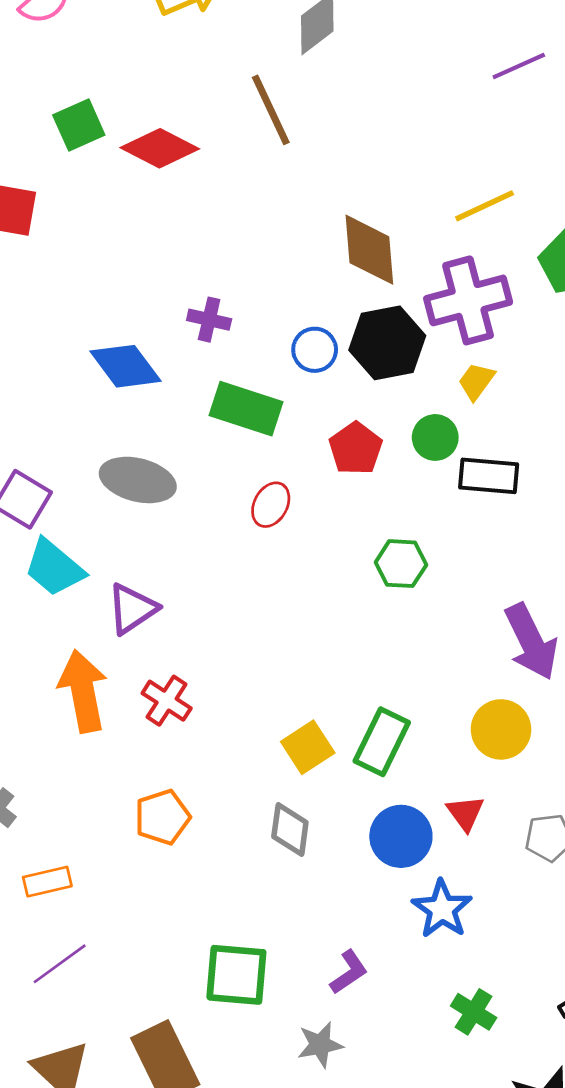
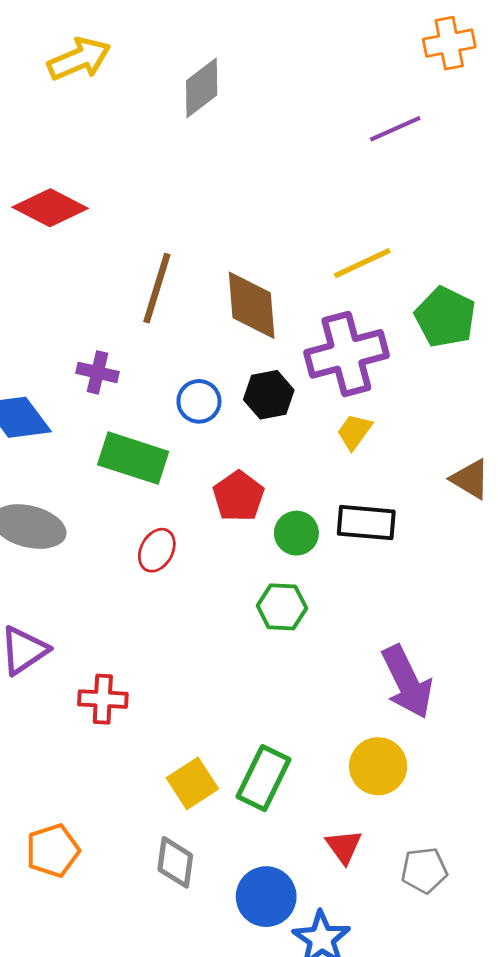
brown line: (271, 110) -> (157, 288), moved, turned 42
black hexagon: (387, 343) -> (269, 395), size x0.7
green circle: (435, 437) -> (296, 533), moved
red cross: (167, 701) -> (103, 699), moved, turned -30
blue circle: (401, 836) -> (266, 897), moved

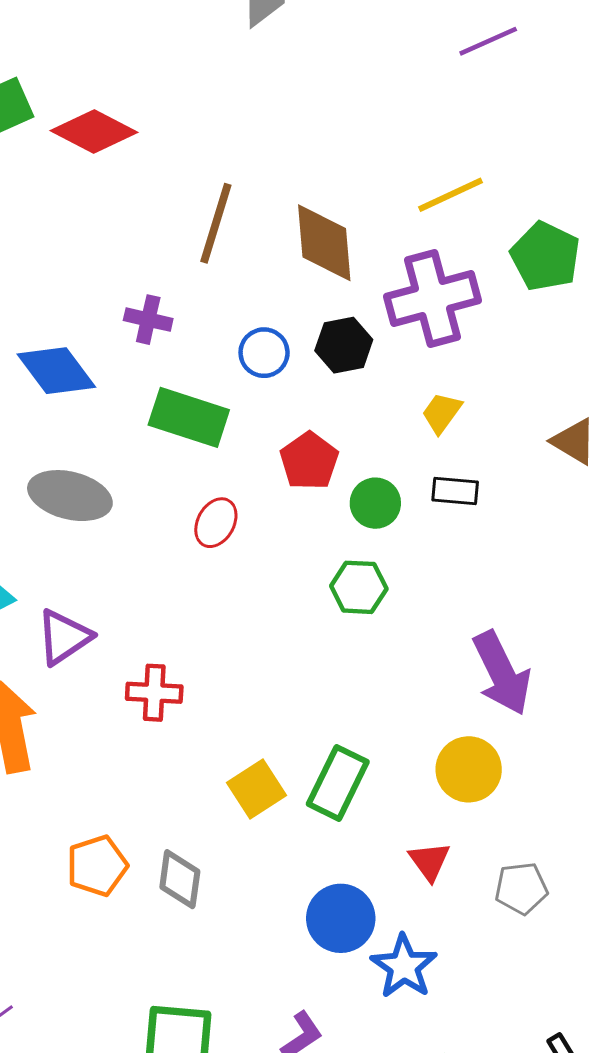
yellow trapezoid: (354, 432) -> (442, 413), moved
black rectangle: (366, 523) -> (455, 491), size x0.7
gray diamond: (175, 862) -> (180, 879), moved

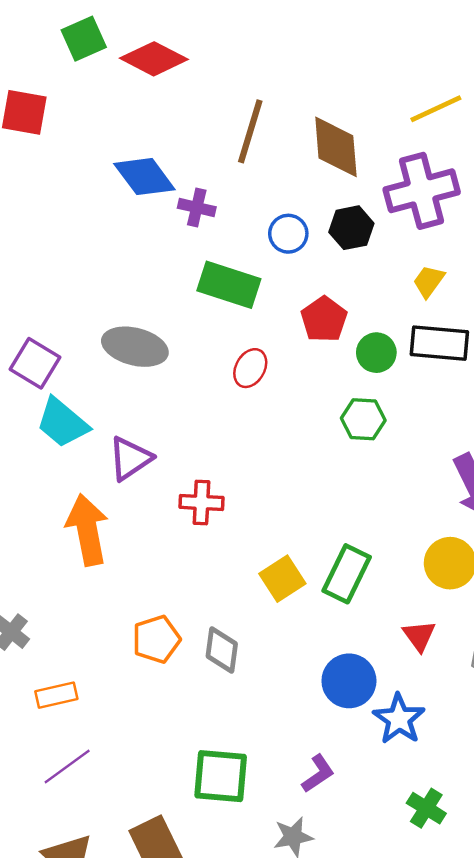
blue diamond: (56, 371) -> (144, 177), moved
black rectangle: (455, 491) -> (439, 343), size x1.6

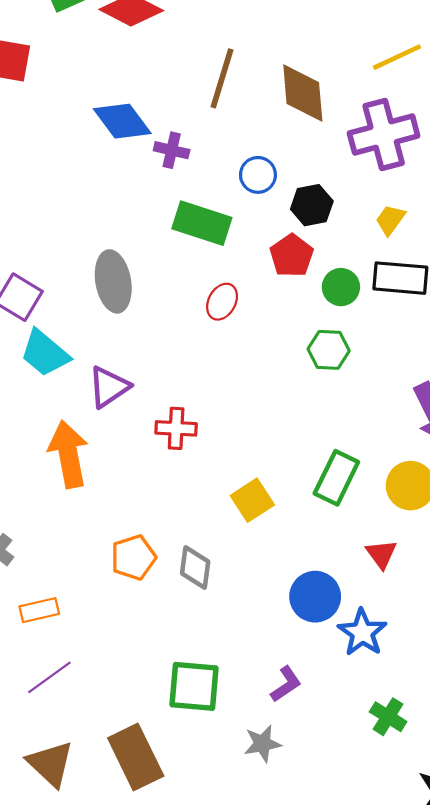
black hexagon: (351, 228) -> (312, 205), moved
gray ellipse: (135, 347) -> (113, 281), turned 66
green rectangle: (347, 574) -> (336, 478), moved

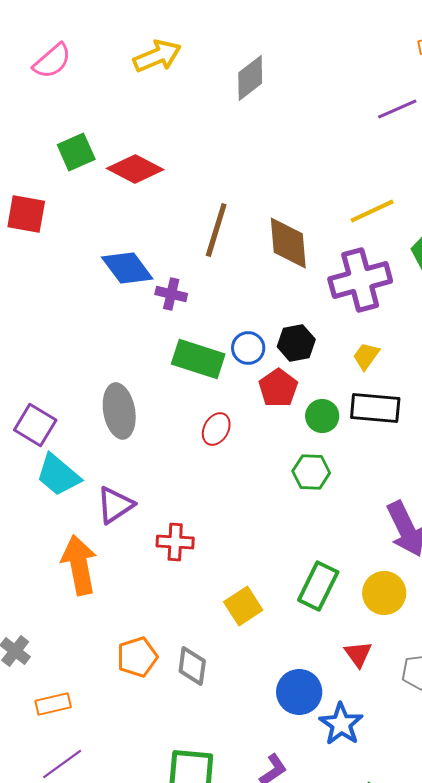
blue circle: (258, 175) -> (248, 348), moved

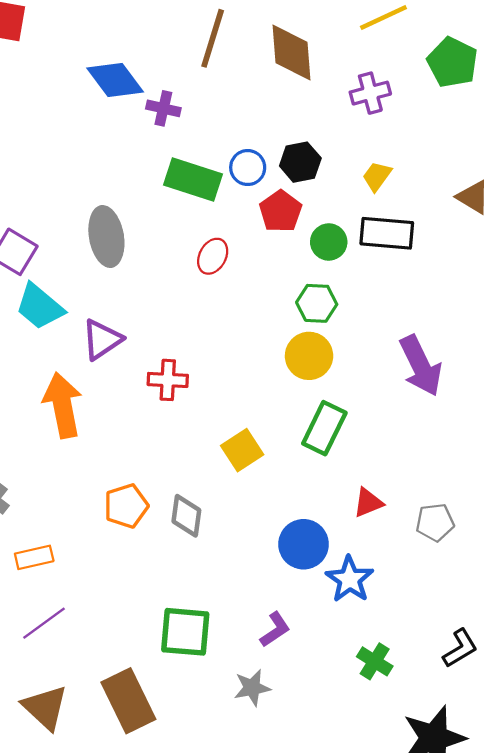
purple cross: (360, 280) -> (370, 93), size x0.6
yellow circle: (384, 593) -> (309, 356), moved
red triangle: (358, 654) -> (368, 503), turned 44

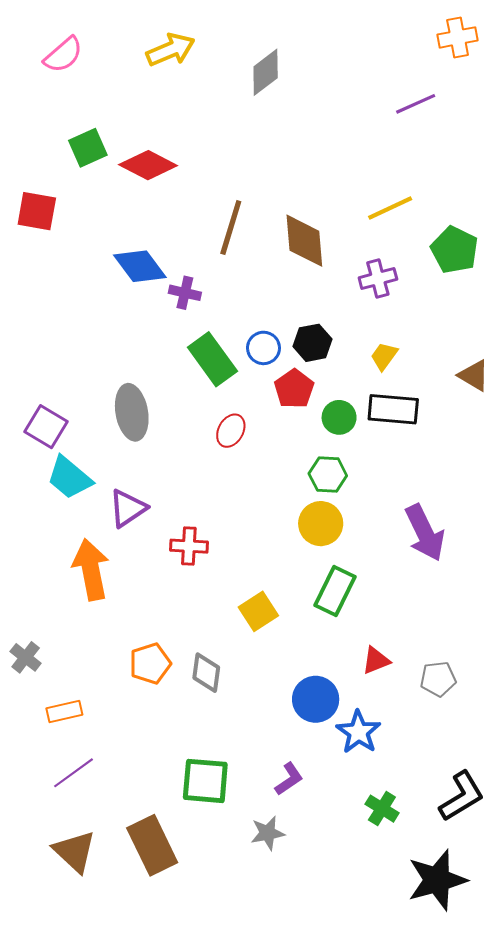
green rectangle: (193, 180) -> (212, 359), turned 36
black L-shape: (460, 648) -> (462, 796), size x1.4

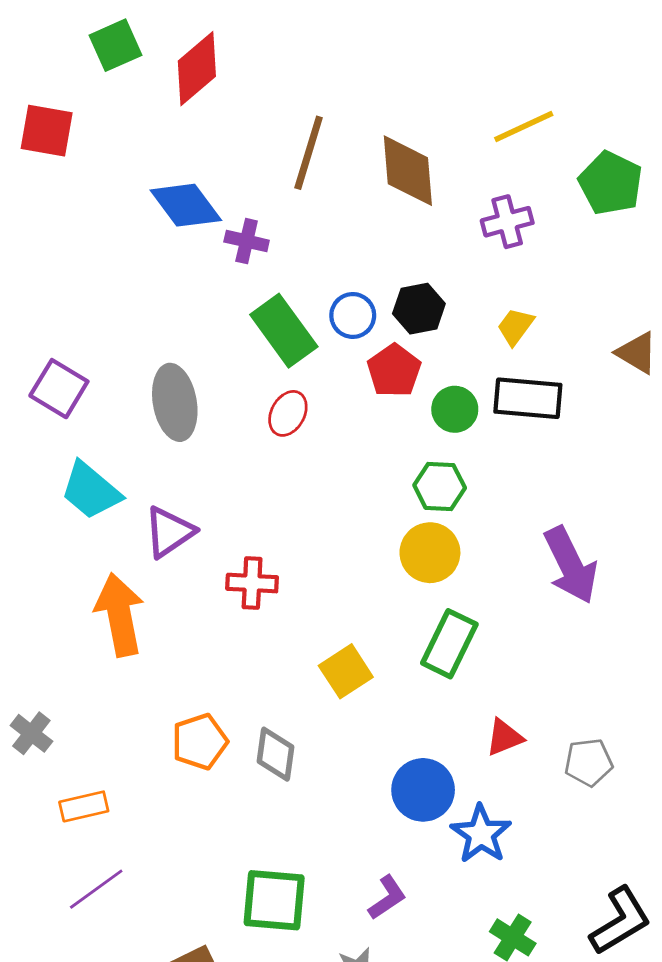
red diamond: (148, 165) -> (197, 69), turned -68
purple square: (46, 427) -> (59, 389), moved
red ellipse: (231, 431) -> (288, 413), moved

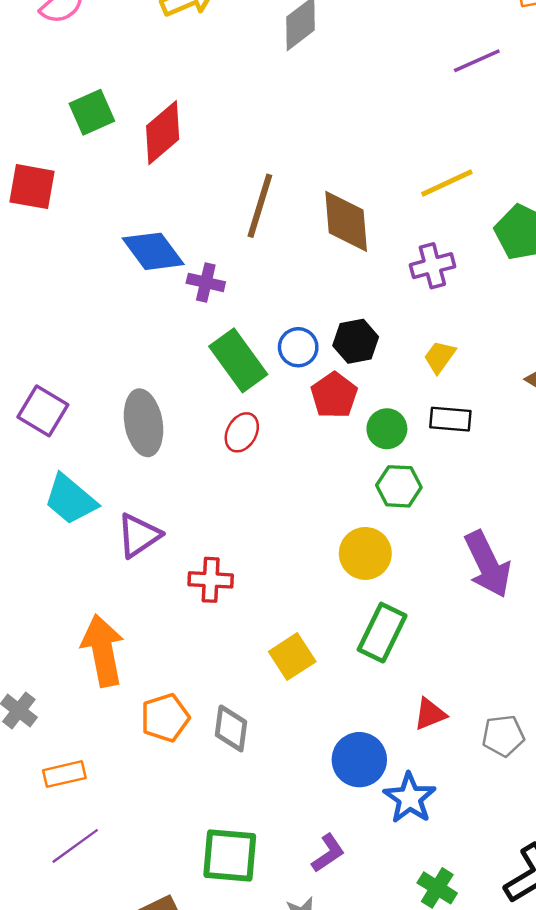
black rectangle: (528, 398) -> (450, 419), size x0.7
green hexagon: (440, 486) -> (399, 486), moved
orange arrow: (120, 615) -> (103, 651), moved

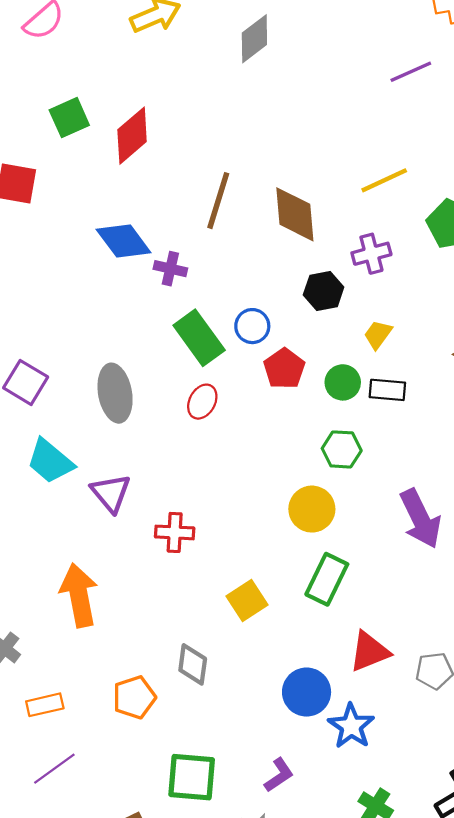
black hexagon: (356, 341) -> (324, 291), moved
green circle: (387, 429) -> (343, 382), moved
purple triangle: (139, 535) -> (111, 493), turned -36
red triangle: (430, 714) -> (369, 652), size x1.4
orange pentagon: (165, 718) -> (134, 697), moved

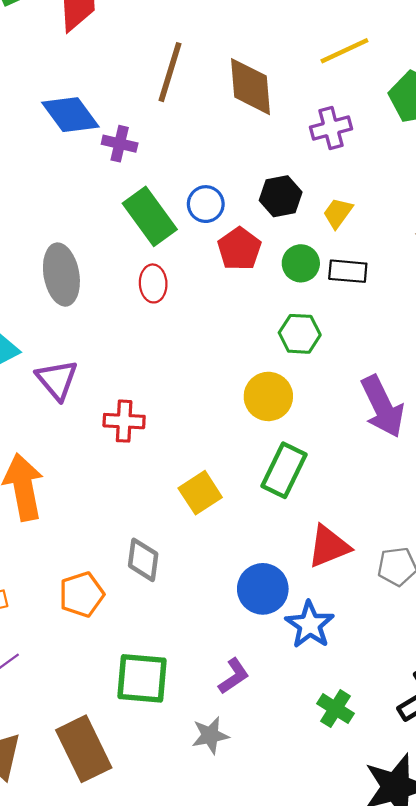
black hexagon: (324, 291) -> (281, 196), moved
red ellipse: (202, 402) -> (153, 283), turned -32

